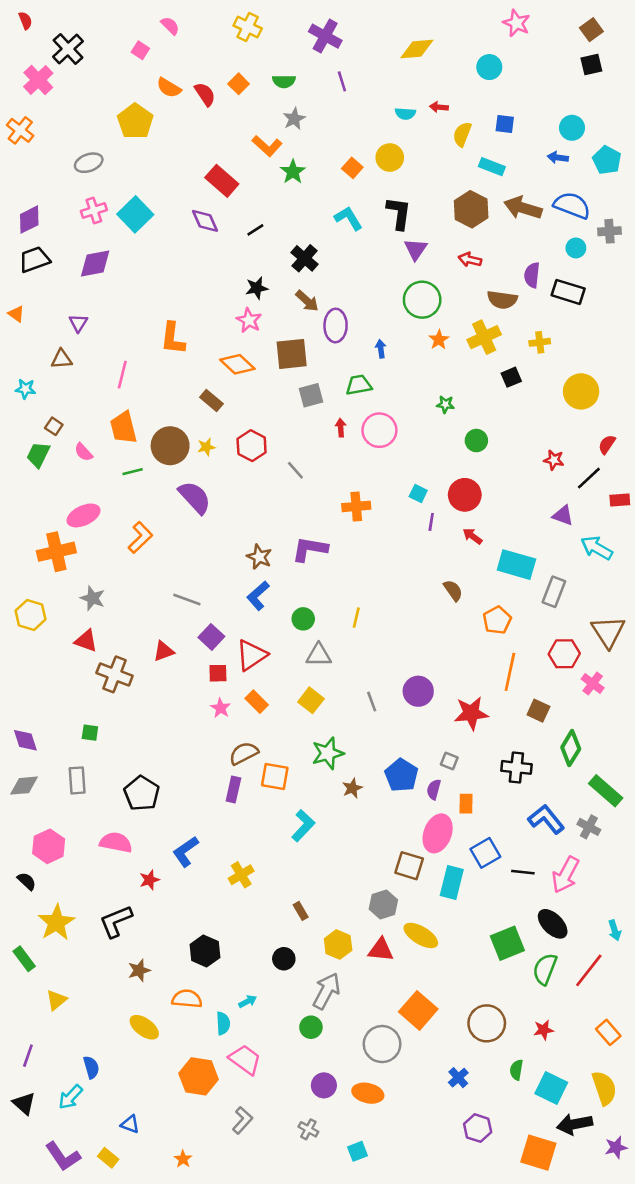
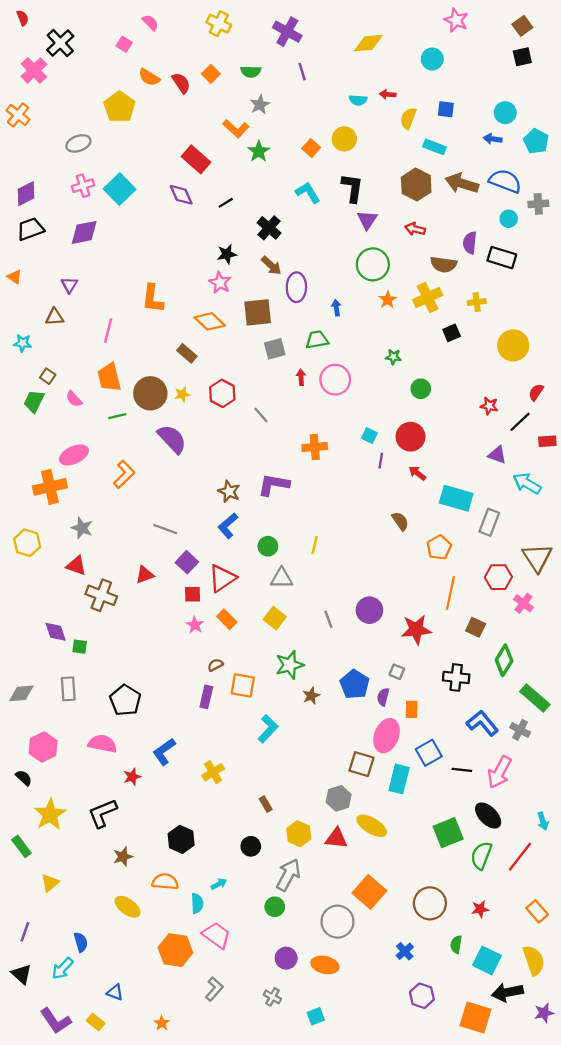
purple diamond: (25, 740) -> (56, 632), moved
brown semicircle: (244, 753) -> (215, 665), size x0.6

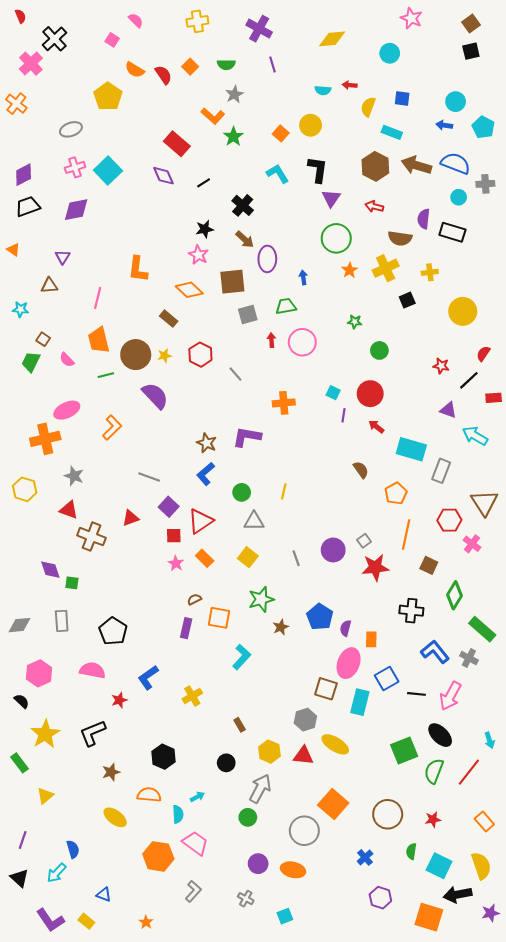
yellow cross: (219, 24) -> (197, 21), turned -35
gray square: (397, 672) -> (364, 541), moved, turned 32

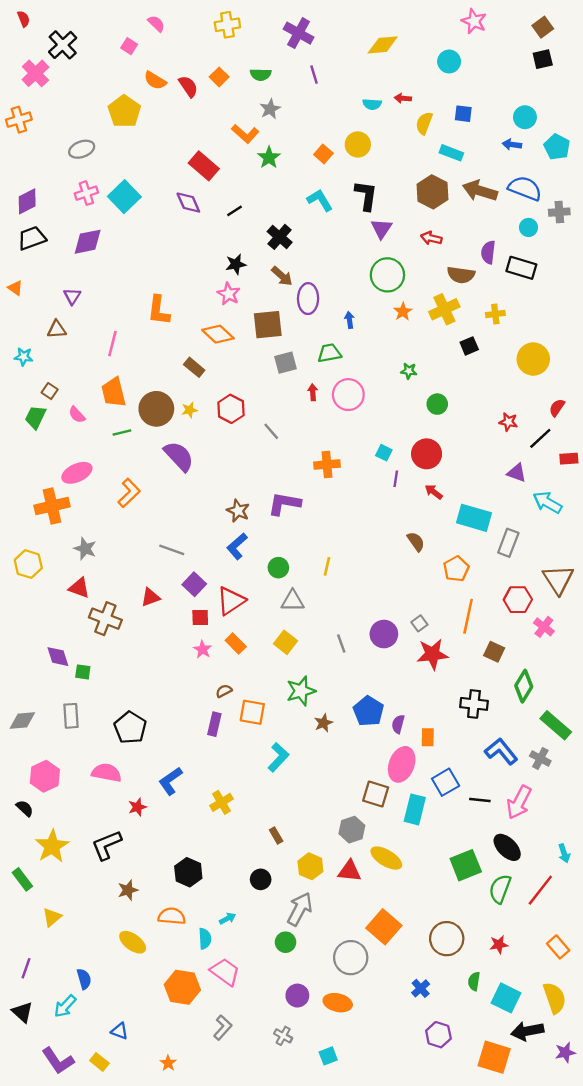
orange cross: (16, 104) -> (19, 120), turned 35

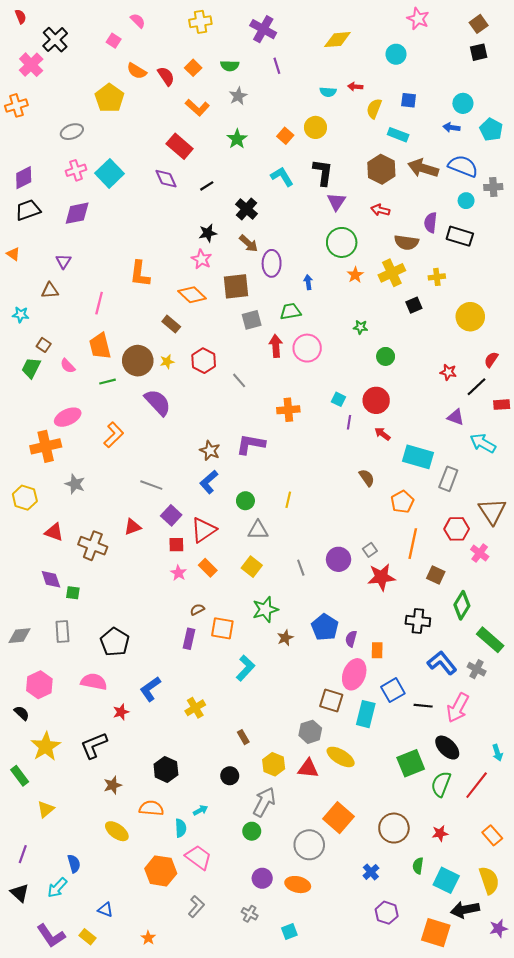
orange L-shape: (245, 134) -> (197, 108), moved
red arrow: (313, 392) -> (276, 346), size x1.5
red triangle: (79, 588) -> (54, 532), moved

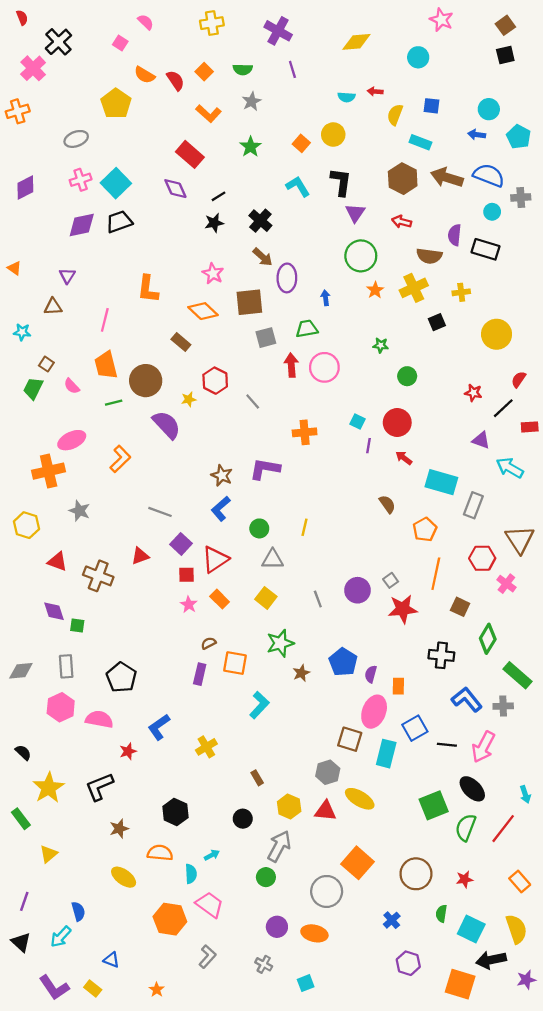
black trapezoid: (28, 210) -> (119, 222), moved
black star: (208, 233) -> (214, 223), moved
yellow star: (167, 362) -> (189, 399), moved
gray cross: (477, 669) -> (503, 706), turned -30
pink hexagon: (39, 685) -> (61, 707), moved

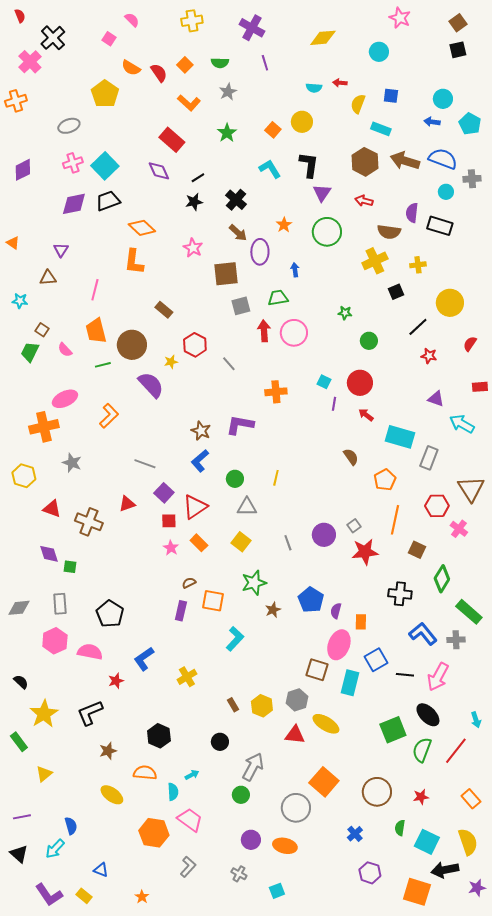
orange star: (375, 290) -> (284, 225), moved
orange diamond: (203, 311) -> (142, 228), moved
black line: (503, 408) -> (418, 327), moved
yellow hexagon: (289, 806) -> (262, 706), moved
purple line: (24, 901) -> (22, 817), turned 60

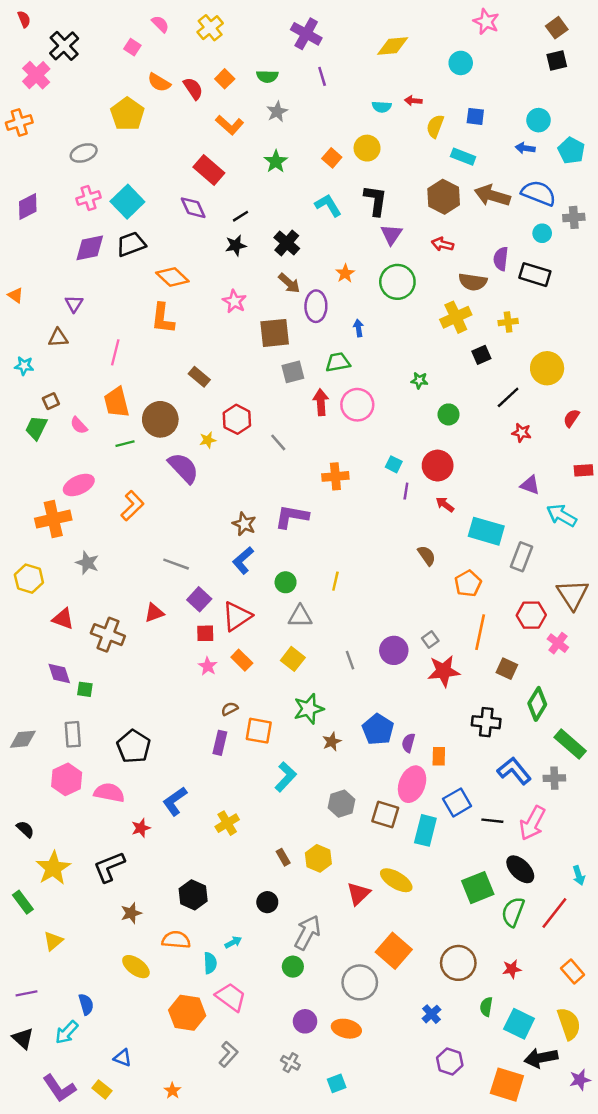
yellow cross: (192, 21) -> (210, 28), moved, turned -30
brown square: (42, 330) -> (51, 401), turned 32
gray hexagon: (297, 700) -> (341, 804), moved
red triangle: (295, 735) -> (359, 894), turned -50

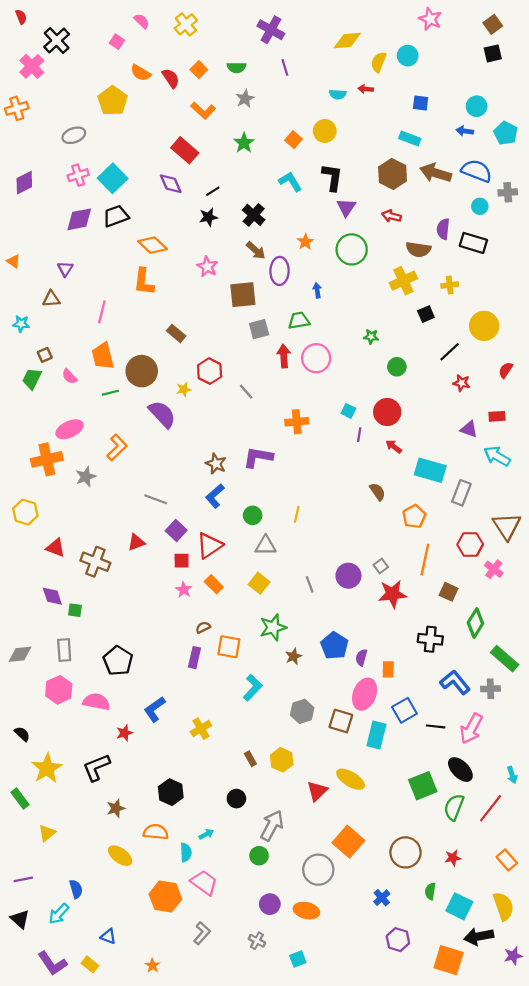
yellow semicircle: (435, 126) -> (379, 62), moved
red rectangle: (584, 470) -> (497, 416), moved
gray star: (87, 563) -> (86, 477), moved, turned 30

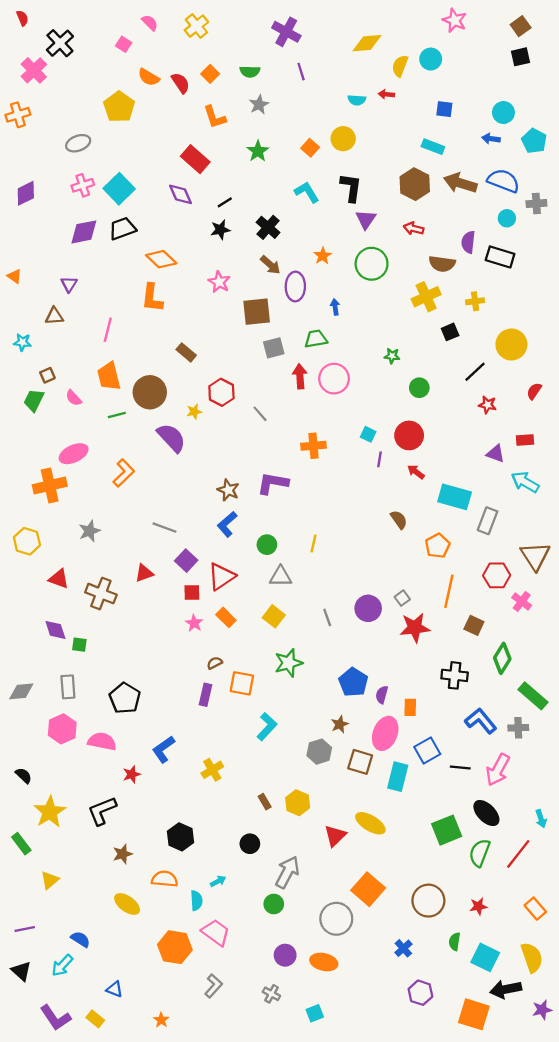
orange L-shape: (203, 111) -> (215, 117), turned 30
gray star: (86, 477) -> (90, 531), moved
brown star: (294, 656) -> (340, 724), moved
blue semicircle: (76, 889) -> (80, 939), turned -42

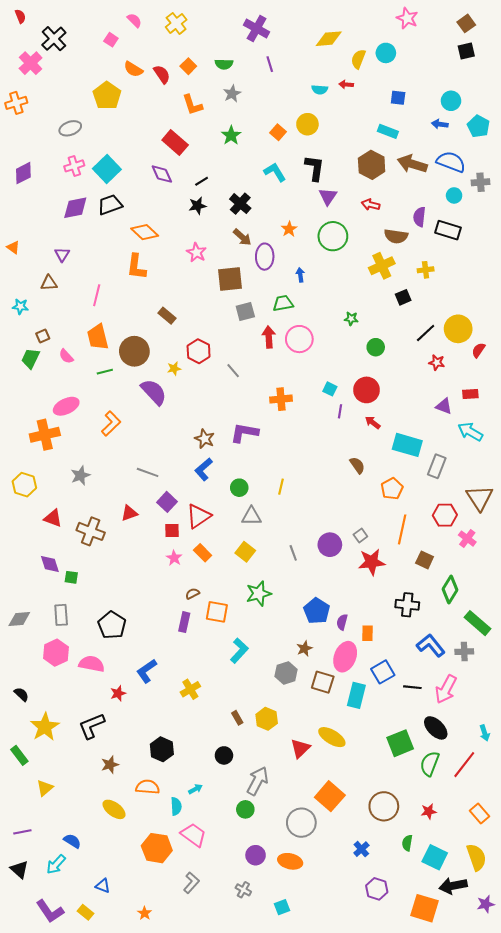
yellow circle: (511, 344) -> (458, 329), moved

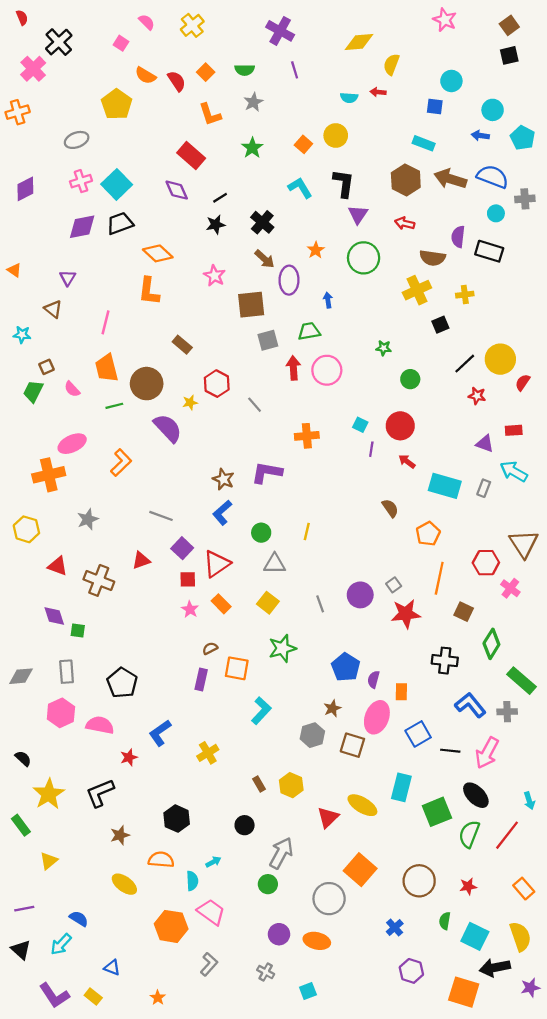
cyan circle: (386, 53) -> (451, 81), moved
brown triangle: (49, 283) -> (53, 309), turned 42
gray rectangle: (437, 466) -> (484, 488), moved, size x0.7
cyan rectangle: (356, 695) -> (401, 787), moved

